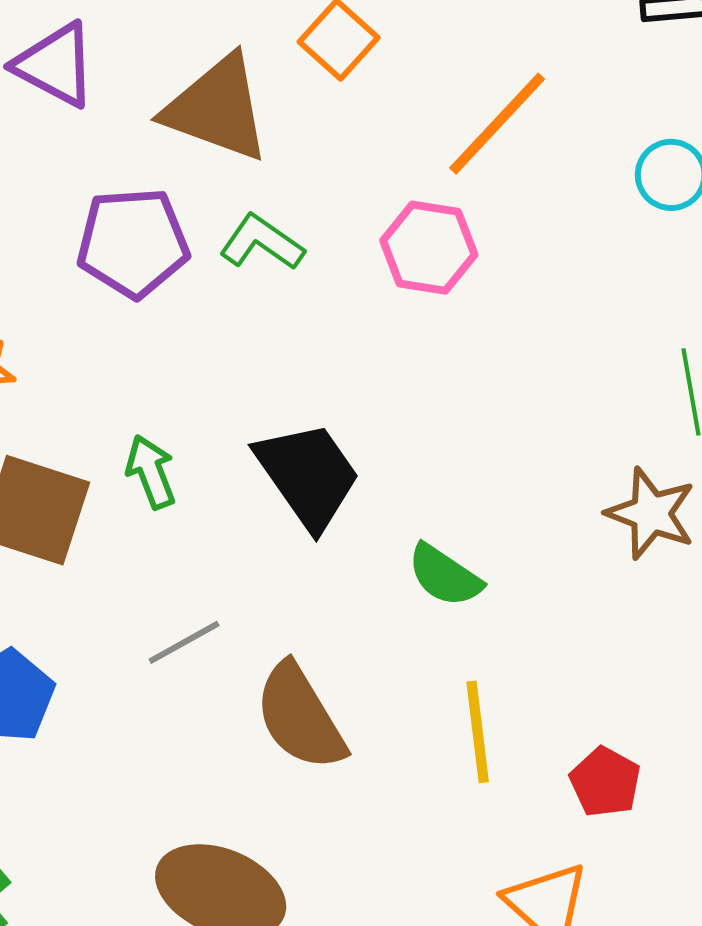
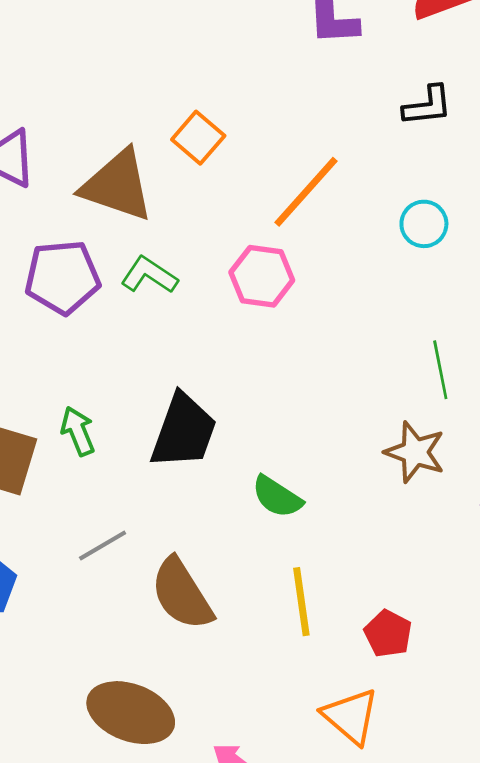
black trapezoid: (308, 475) -> (184, 431), turned 56

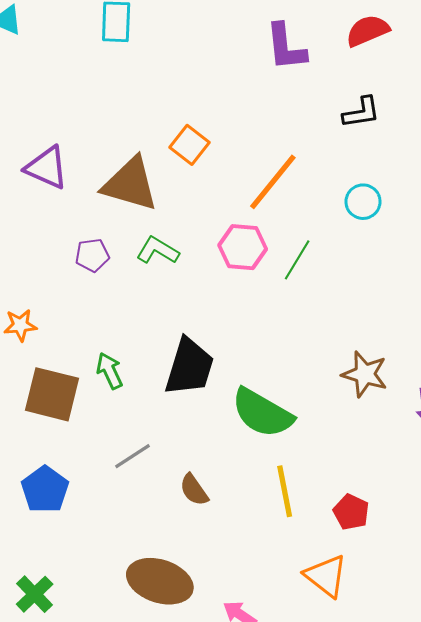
purple pentagon: (62, 277) -> (92, 255), size x0.6
green line: (440, 370) -> (297, 260), moved, turned 45
green semicircle: (277, 497) -> (262, 413), size x1.6
brown semicircle: (182, 594) -> (194, 490), size x0.6

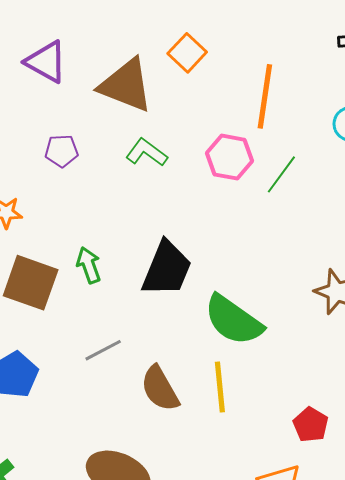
orange line: (273, 182) -> (265, 96), turned -36
purple pentagon: (92, 255) -> (62, 151), moved
brown semicircle: (194, 490) -> (160, 389), size x1.4
yellow line: (285, 491) -> (220, 387), moved

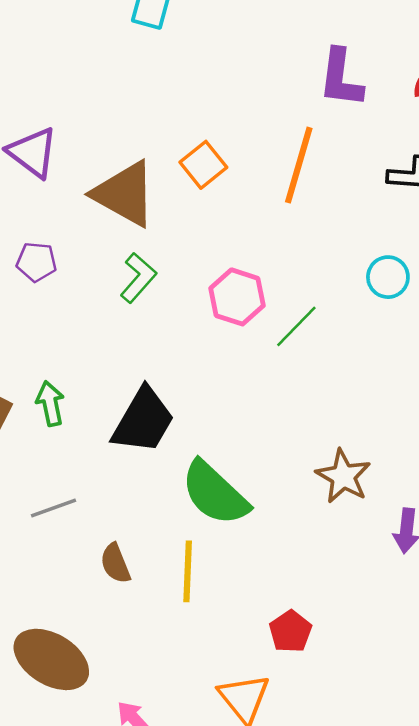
orange line: (265, 96) -> (299, 165), moved
green L-shape: (147, 152) -> (138, 278), turned 87
brown semicircle: (160, 389) -> (115, 563), size x0.7

